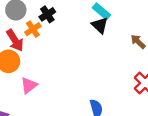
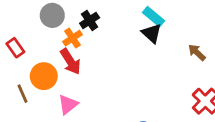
red arrow: (15, 40) -> (70, 62), moved

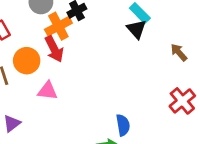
orange cross: (72, 38) -> (58, 26), size x1.4
pink triangle: (68, 104) -> (48, 91), turned 40

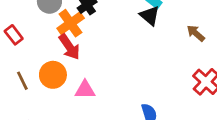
orange circle: (27, 61) -> (53, 75), moved
pink triangle: (48, 91) -> (85, 90), moved

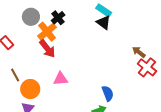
brown arrow: (196, 33) -> (139, 52), moved
orange circle: (53, 75) -> (30, 89), moved

